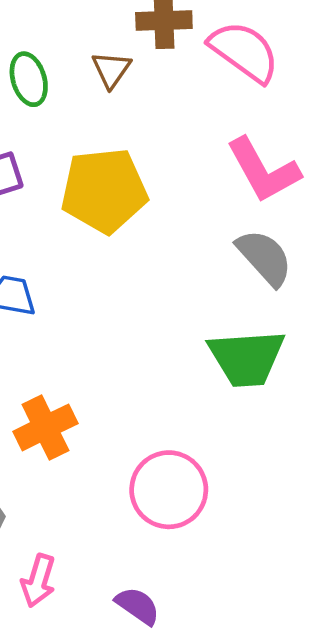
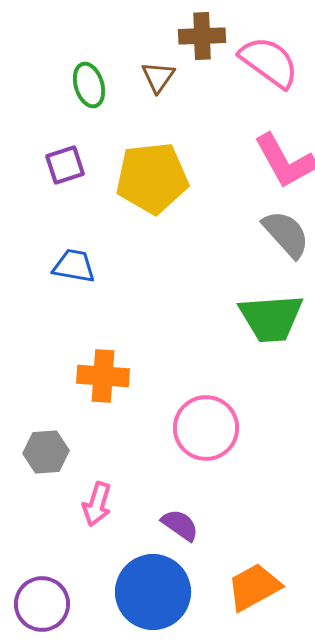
orange cross: (45, 427) -> (103, 376), turned 30

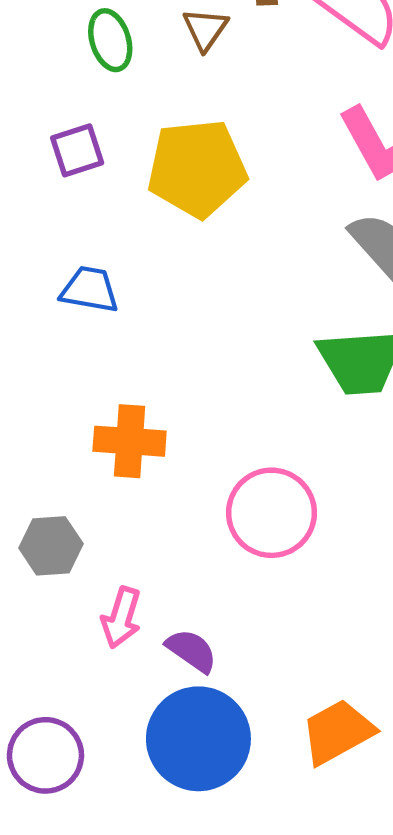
purple semicircle: (180, 525) -> (192, 651), moved

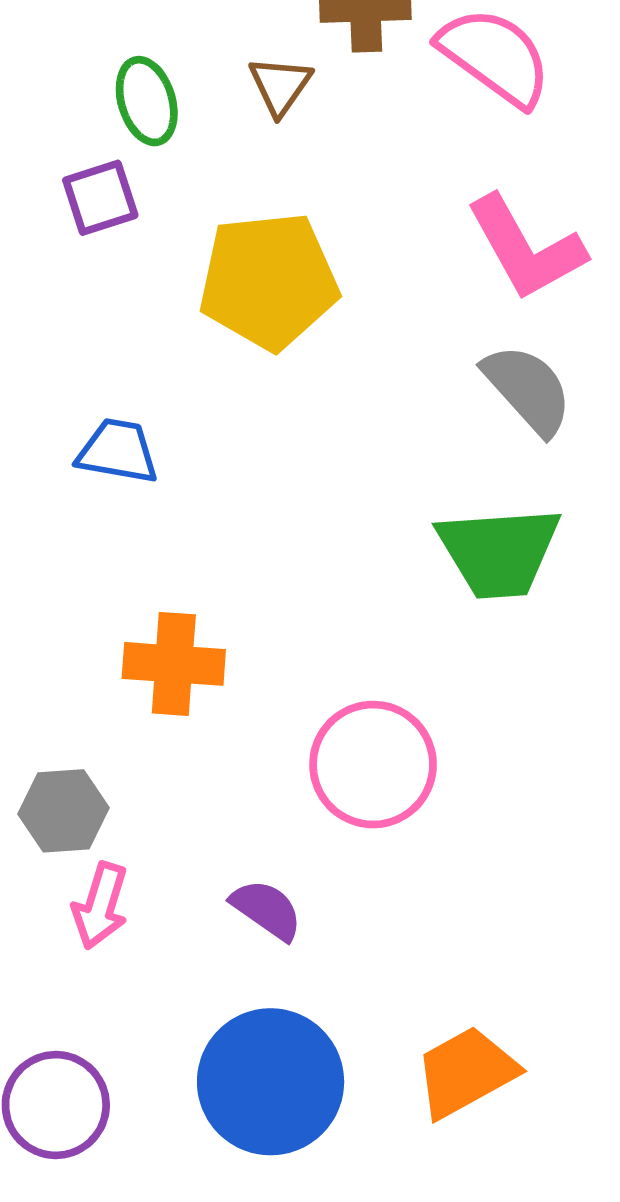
purple square: (77, 150) -> (100, 198), moved
pink arrow: (121, 618) -> (100, 906), moved
purple semicircle: (192, 651) -> (267, 910), moved

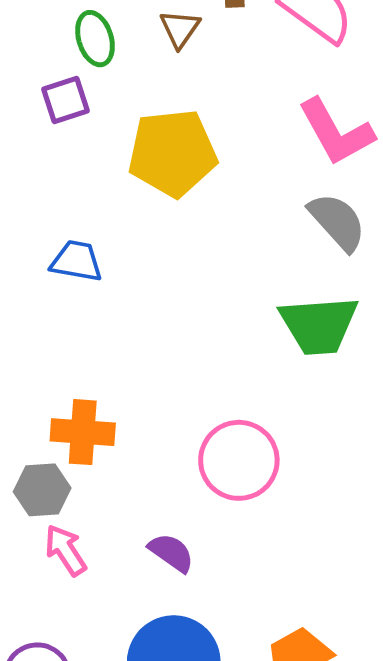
orange cross: (174, 664) -> (83, 432), moved
pink arrow: (100, 906) -> (66, 550), turned 130

